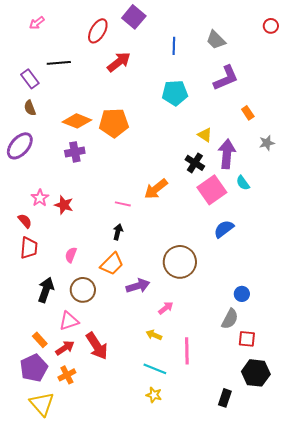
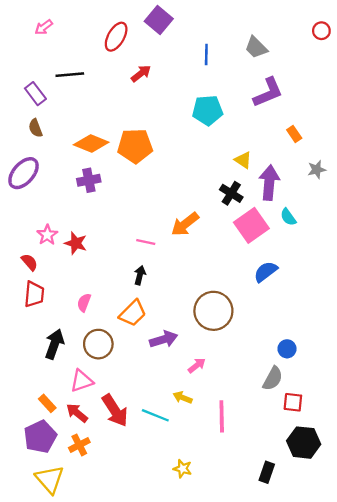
red arrow: (119, 62) -> (141, 73), size x0.7
red arrow: (65, 348) -> (77, 413), turned -108
cyan line: (155, 369) -> (155, 415), moved

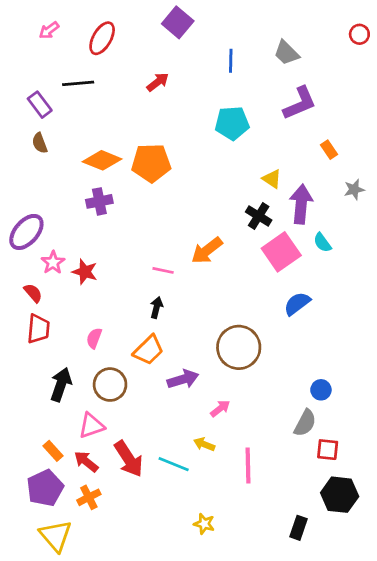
red ellipse: (116, 37) -> (102, 38), moved
purple ellipse: (24, 173) -> (26, 232), moved

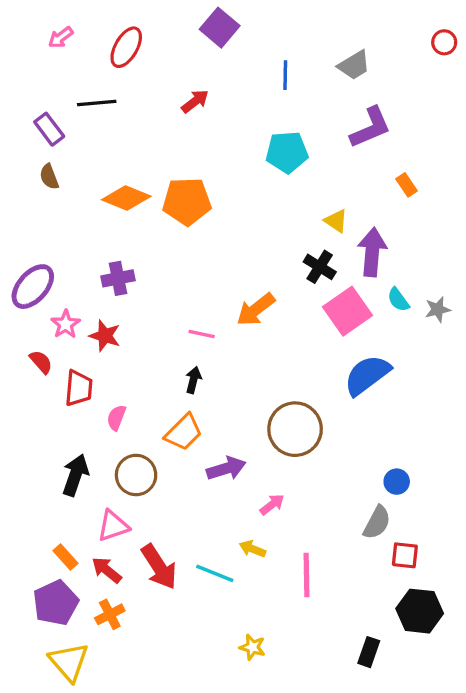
gray trapezoid: (286, 53) -> (354, 65), turned -76
gray star: (354, 189) -> (438, 309), moved
purple cross: (99, 201) -> (118, 278), moved
blue semicircle: (297, 304) -> (367, 375), size x1.4
red trapezoid: (38, 329) -> (79, 388), moved

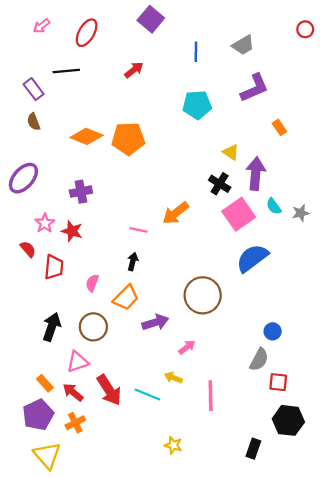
purple ellipse: (33, 287) -> (23, 178), moved
pink semicircle: (116, 418) -> (92, 283), moved

